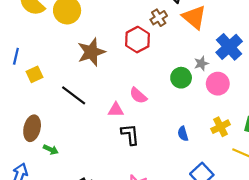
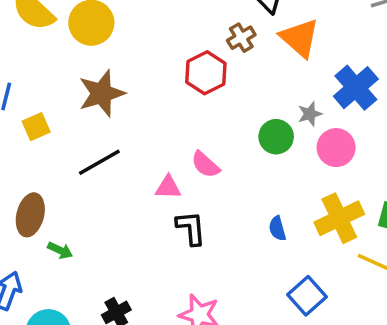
brown star: (91, 52) -> (102, 93), moved
black line: (74, 95) -> (99, 162), turned -68
yellow cross: (221, 127) -> (339, 218), size x1.5

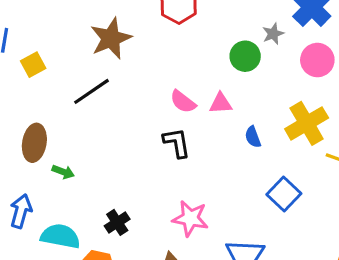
brown star: (102, 93) -> (111, 38), moved
pink circle: (336, 148) -> (317, 60), moved
pink semicircle: (205, 165) -> (183, 102), moved
pink triangle: (168, 187) -> (221, 103), moved

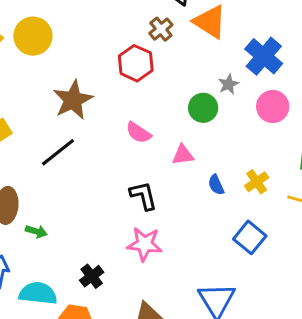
pink semicircle: (183, 102) -> (138, 133), moved
yellow cross: (307, 123) -> (257, 182), moved, size x0.6
pink star: (190, 218) -> (145, 244), moved

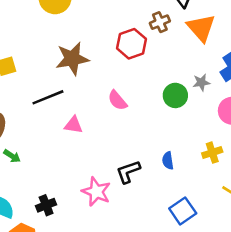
pink triangle: (183, 155) -> (73, 125), moved
yellow cross: (257, 182) -> (212, 153), moved
black L-shape: (143, 196) -> (128, 172), moved, turned -112

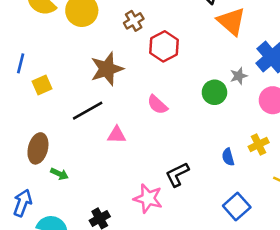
brown cross: (160, 22) -> (134, 21), moved
blue semicircle: (168, 161) -> (228, 157), moved

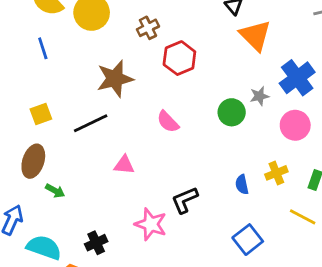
blue line: (21, 63) -> (43, 48), moved, turned -36
yellow square: (42, 85) -> (41, 114), moved
pink triangle: (117, 135) -> (124, 165), moved

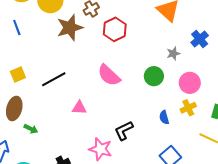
blue cross: (297, 78) -> (200, 39), size x0.7
brown star: (115, 79) -> (70, 28), moved
green circle: (232, 112) -> (154, 76), moved
pink semicircle: (168, 122) -> (109, 75), size x1.4
pink circle: (295, 125) -> (190, 83), moved

